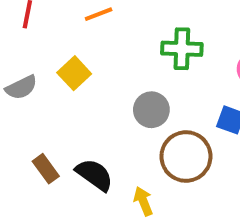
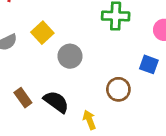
gray circle: (151, 110) -> (70, 56), moved
brown circle: (186, 157) -> (118, 89), size x0.7

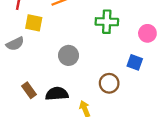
yellow square: (42, 33) -> (34, 23), moved, turned -36
black semicircle: (56, 102) -> (57, 94), turned -40

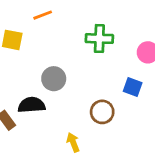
black semicircle: (57, 94) -> (32, 105), moved

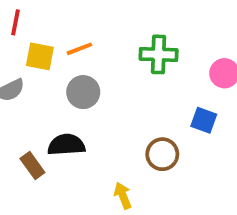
orange line: (43, 15) -> (79, 49), moved
gray circle: (54, 79) -> (83, 92), moved

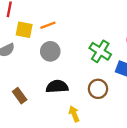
green cross: (159, 54) -> (100, 51), moved, turned 30
black semicircle: (66, 145) -> (57, 87), moved

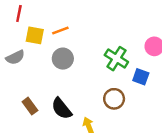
black semicircle: (57, 87) -> (62, 109), moved, turned -125

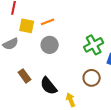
green cross: (116, 59) -> (94, 45), turned 30
brown rectangle: (30, 106) -> (25, 76), moved

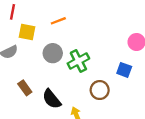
orange line: (48, 22) -> (58, 21), moved
green cross: (94, 45) -> (78, 61), moved

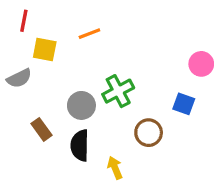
gray circle: (53, 53) -> (81, 105), moved
black semicircle: (52, 99) -> (80, 145), turned 40

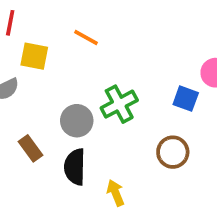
orange line: (89, 34) -> (86, 38), turned 50
blue square: (184, 104) -> (186, 99), moved
brown circle: (149, 133) -> (173, 152), moved

